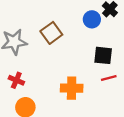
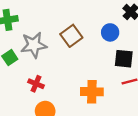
blue circle: (92, 19) -> (110, 32), moved

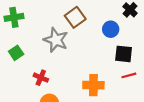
brown square: (71, 36) -> (75, 17), moved
gray star: (34, 45) -> (56, 40), moved, turned 30

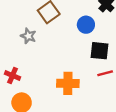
gray star: (56, 40) -> (28, 36), size x0.6

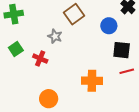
red cross: (13, 76) -> (40, 59), moved

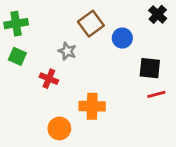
blue circle: (109, 26) -> (122, 38), moved
green square: (16, 49) -> (17, 56), moved, turned -32
orange cross: (92, 81) -> (92, 106), moved

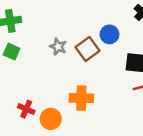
brown square: (91, 24) -> (87, 49), moved
red cross: (49, 79) -> (26, 109), moved

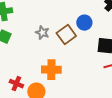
orange cross: (81, 98) -> (51, 70), moved

